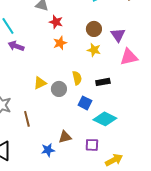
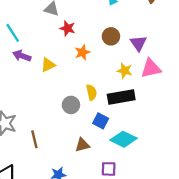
orange star: (60, 43) -> (82, 52), moved
yellow star: (94, 50) -> (125, 71), moved
black rectangle: (103, 82) -> (121, 97), size x1.6
yellow triangle: (40, 83) -> (48, 65), moved
brown triangle: (65, 137) -> (82, 145), moved

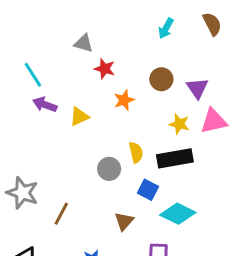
brown line: (34, 139) -> (61, 214), turned 42
brown triangle: (82, 145) -> (124, 221), turned -35

